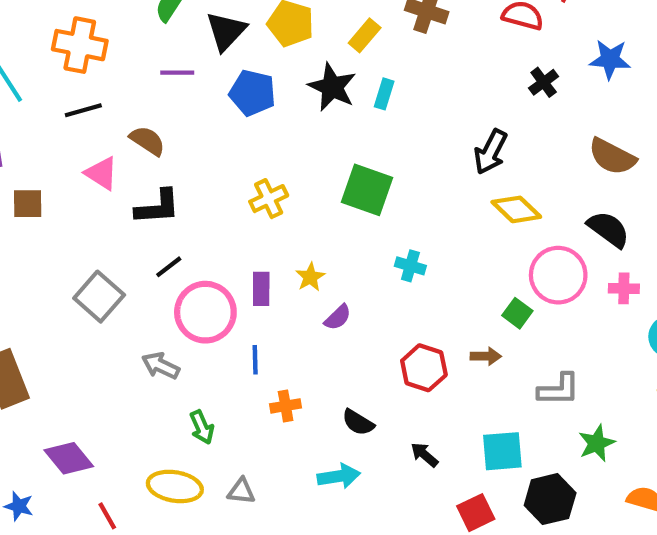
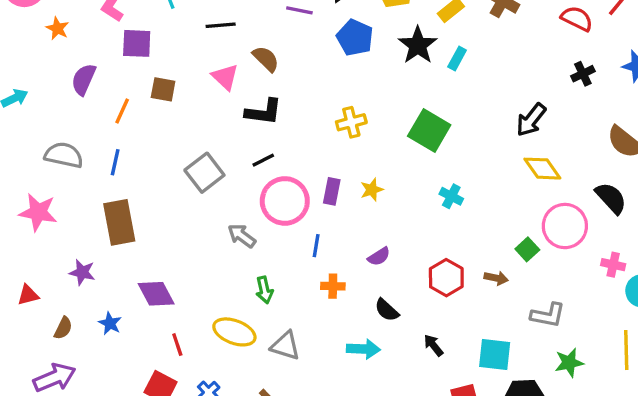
pink cross: (624, 288) -> (613, 265), moved
purple semicircle: (338, 317) -> (379, 256), moved
gray triangle: (241, 491) -> (285, 346), size x1.4

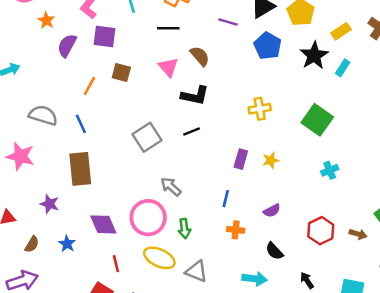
purple semicircle: (84, 79) -> (67, 46), moved
blue line: (115, 162) -> (81, 124), turned -42
cyan cross: (451, 196) -> (330, 170), turned 35
pink circle: (285, 201) -> (148, 218), moved

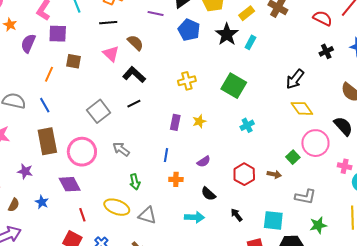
black L-shape: (195, 96) -> (134, 75), turned -145
pink circle: (148, 218) -> (82, 152), moved

